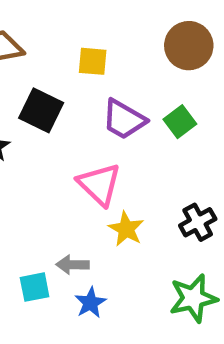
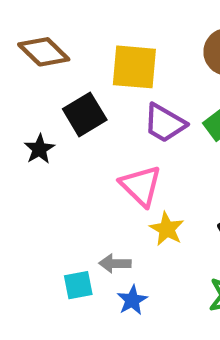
yellow square: (93, 61) -> (134, 67), size x1.6
black square: (41, 110) -> (85, 114), turned 33

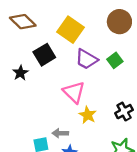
yellow square: (134, 67) -> (71, 30), turned 30

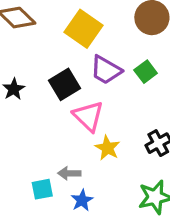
black square: (44, 55) -> (65, 84), moved

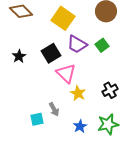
gray arrow: (69, 173) -> (54, 109), turned -120
blue star: (82, 200) -> (80, 126), moved

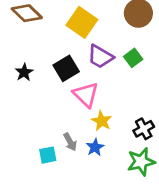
black cross: (110, 90) -> (144, 129), moved
blue star: (80, 126) -> (95, 147), moved

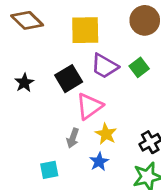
yellow square: (82, 22) -> (85, 30), turned -36
pink triangle: (86, 95) -> (89, 106), turned 40
gray arrow: (70, 142) -> (73, 138), moved, turned 48

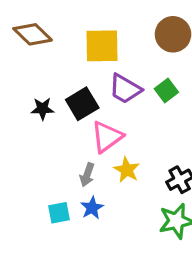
black star: (24, 83) -> (42, 109), moved, turned 30
blue star: (99, 162) -> (92, 208), moved

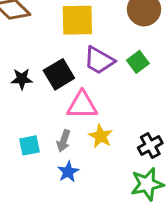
pink triangle: (107, 137) -> (82, 105), turned 36
cyan square: (59, 213) -> (29, 145), moved

